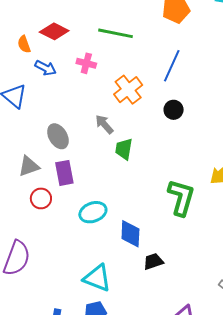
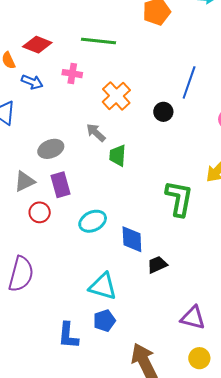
blue line: (172, 66) -> (189, 82), moved
gray ellipse: (58, 136) -> (51, 149), turned -75

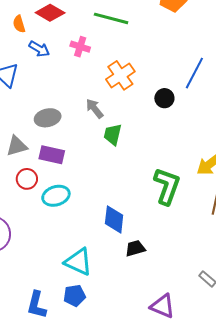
purple rectangle: (61, 185) -> (52, 155), turned -70
cyan ellipse: (93, 221) -> (56, 196), moved

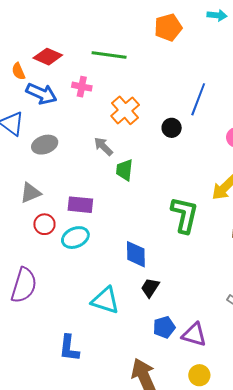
blue arrow: (39, 49) -> (41, 94), size x1.4
gray ellipse: (48, 118) -> (45, 145), moved
purple rectangle: (52, 155) -> (80, 205), moved
black trapezoid: (135, 248) -> (150, 288), moved, turned -35
blue pentagon: (75, 296) -> (164, 327), moved

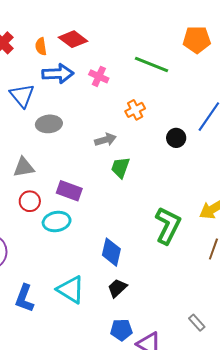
green line: (109, 55) -> (152, 65), moved
blue arrow: (41, 94) -> (58, 74), turned -40
orange cross: (125, 110) -> (135, 110), size x0.7
gray arrow: (103, 146) -> (105, 140), turned 105
blue L-shape: (69, 348) -> (24, 298), moved

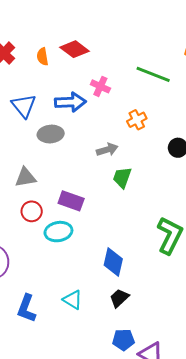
blue arrow: (58, 74) -> (70, 102), moved
cyan triangle: (71, 290) -> (73, 300), size x0.7

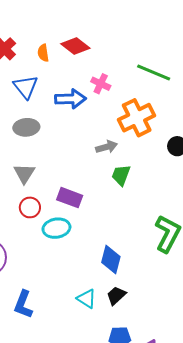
blue triangle: (24, 106) -> (26, 87), moved
orange cross: (137, 120) -> (137, 118), size x1.8
gray ellipse: (51, 134) -> (26, 127), moved
gray triangle: (25, 177) -> (24, 173), turned -50
cyan triangle: (73, 300) -> (87, 299), moved

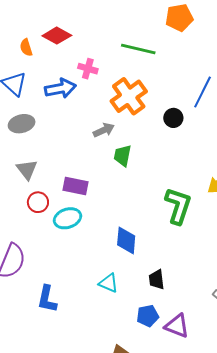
black trapezoid: (116, 295) -> (156, 280), moved, turned -45

